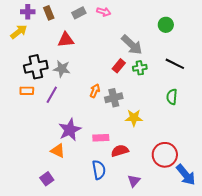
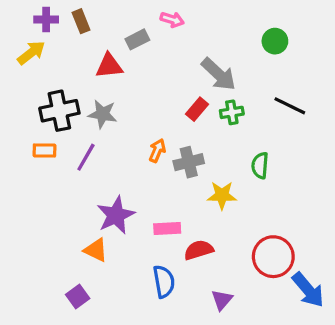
gray rectangle: (79, 13) -> (137, 39), moved
green semicircle: (172, 97) -> (260, 165), moved

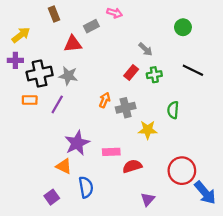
purple cross: (46, 20) -> (15, 60), moved
gray arrow: (219, 74) -> (145, 49), size x0.6
blue semicircle: (164, 282) -> (86, 187), moved

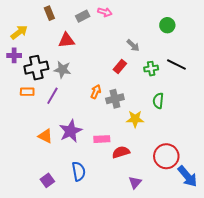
gray rectangle: (91, 26) -> (83, 16), moved
green cross: (154, 75) -> (151, 69), moved
orange triangle: (64, 166) -> (45, 136), moved

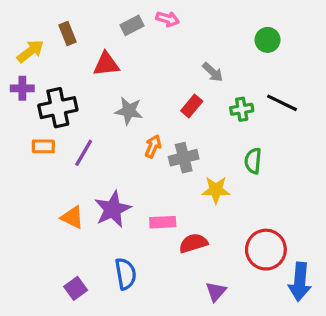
brown rectangle: (49, 13) -> (68, 33), moved
gray star: (62, 70) -> (129, 111), moved
blue arrow: (187, 176) -> (300, 282), turned 45

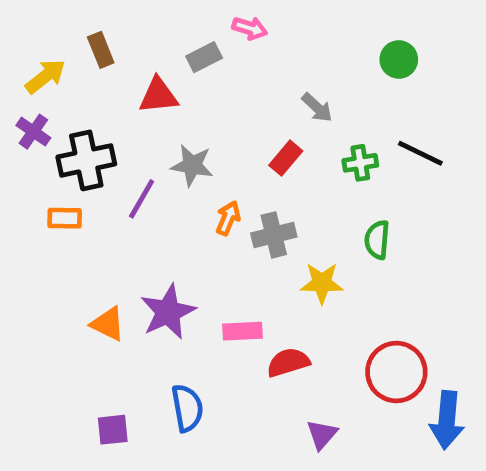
gray rectangle: (132, 25) -> (204, 57), moved
purple cross: (22, 88) -> (33, 132), turned 35
purple line: (84, 153) -> (142, 199), moved
purple square: (76, 288) -> (113, 430), turned 30

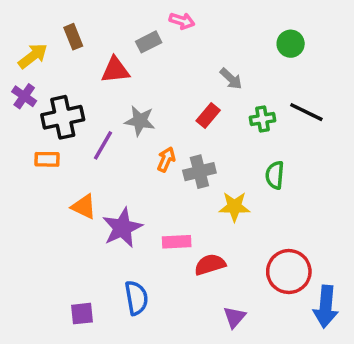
orange triangle: (108, 324) -> (84, 207), moved

